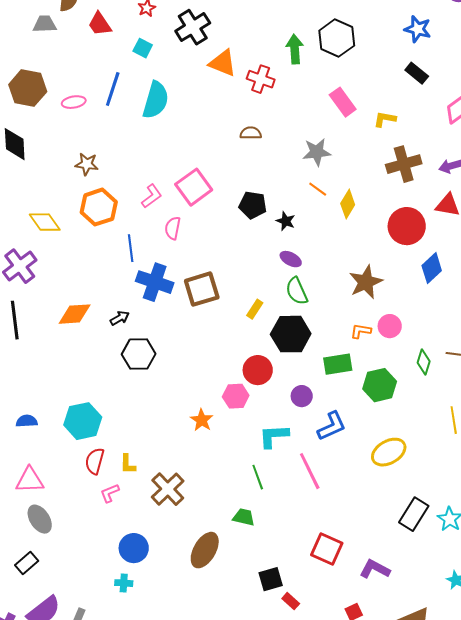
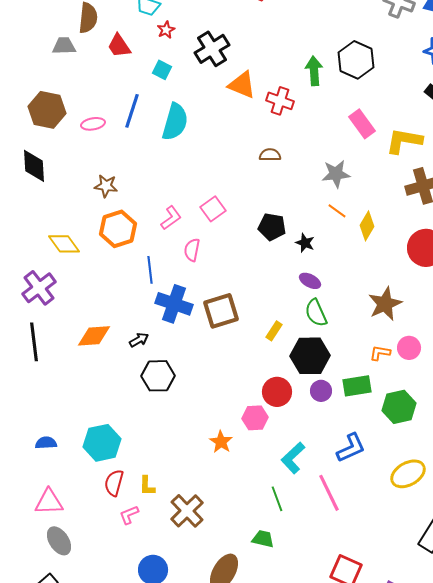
yellow L-shape: (385, 119) -> (404, 141), size x1.6
pink square: (194, 187) -> (213, 209), size x0.7
purple circle: (302, 396) -> (321, 391), moved
cyan L-shape: (274, 436) -> (293, 458), turned -40

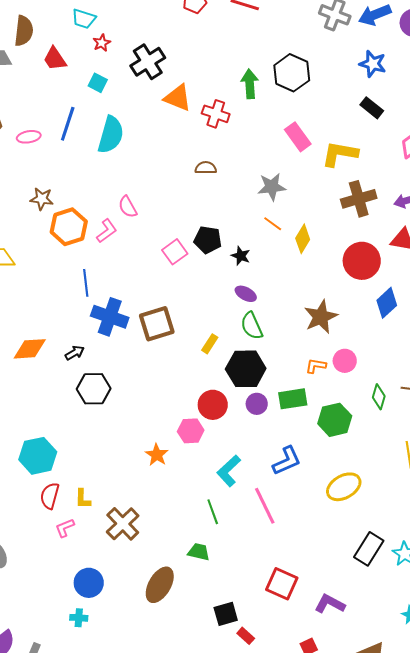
pink square: (213, 209) -> (175, 252), moved
orange hexagon: (118, 229) -> (69, 227), moved
pink semicircle: (192, 250) -> (128, 207), moved, turned -40

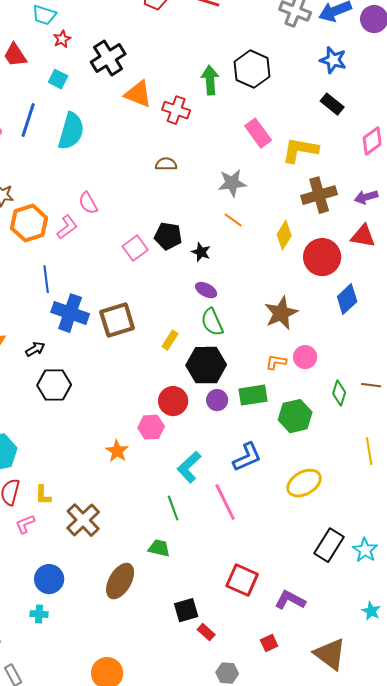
yellow diamond: (303, 239) -> (284, 235), moved

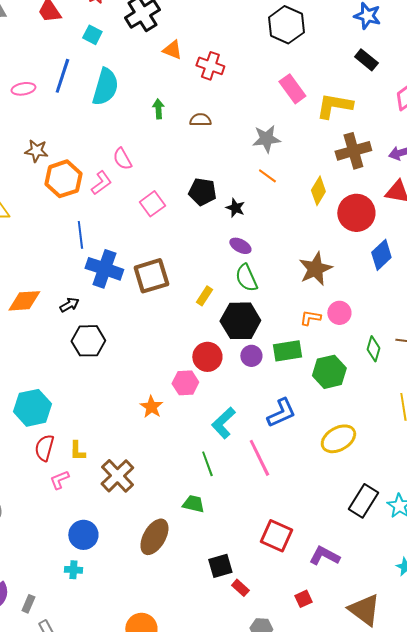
green arrow: (210, 80) -> (158, 109), moved, size x0.7
orange triangle: (138, 94) -> (172, 50), size x0.7
pink square: (135, 248) -> (152, 204), moved

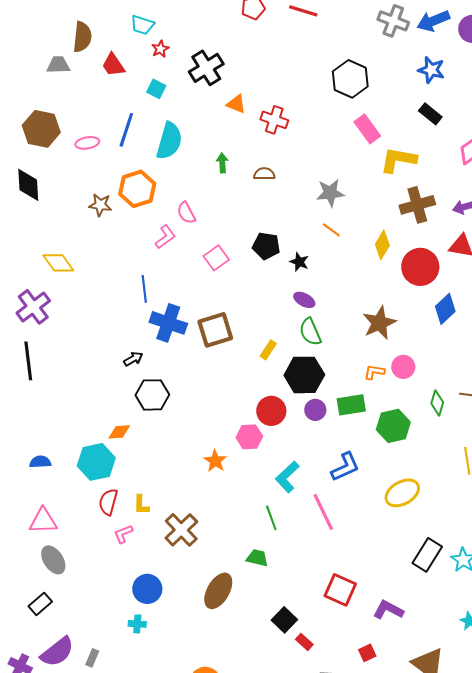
pink rectangle: (292, 89) -> (367, 129), moved
orange hexagon: (63, 179) -> (137, 189), moved
orange diamond: (24, 301) -> (119, 432), moved, size x0.7
black square: (220, 566) -> (284, 620), turned -30

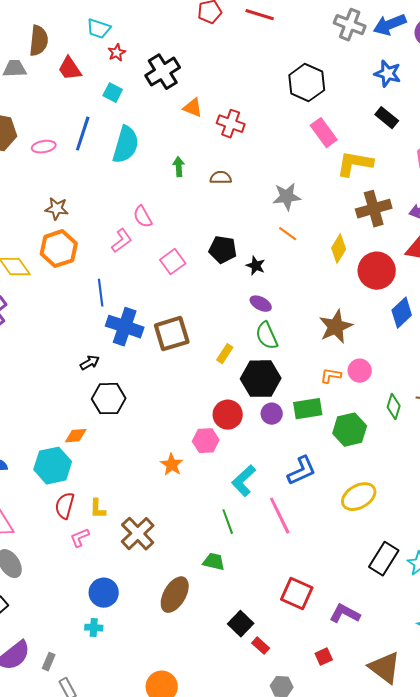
orange hexagon: (137, 189) -> (59, 249), moved

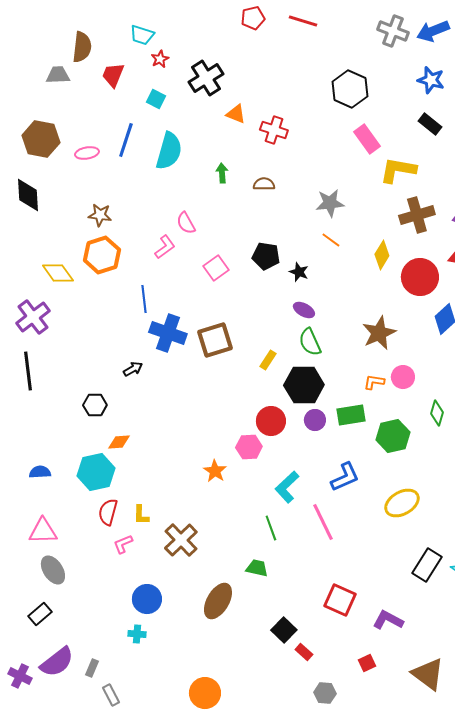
red trapezoid: (70, 69) -> (113, 75), turned 56
black hexagon: (109, 399) -> (95, 405), moved, size x0.7

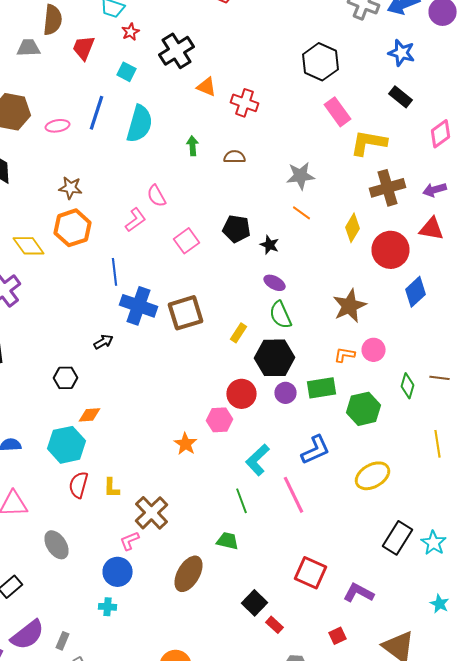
pink L-shape: (123, 544) -> (130, 541), moved
gray ellipse: (53, 570) -> (56, 545), moved

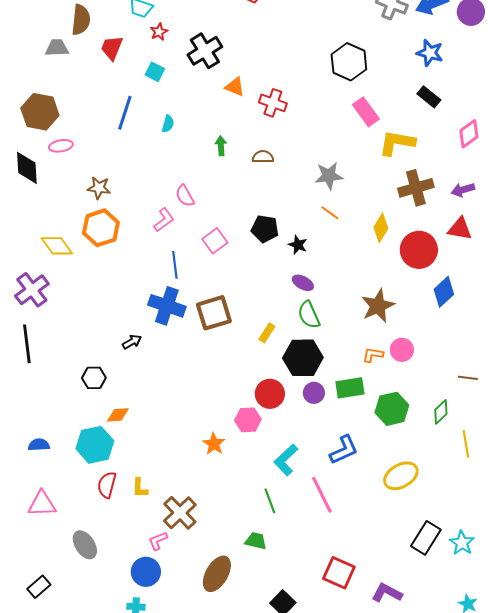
cyan semicircle: (140, 124) -> (168, 124), size x0.5
pink ellipse: (58, 126) -> (61, 146), moved
blue line: (114, 272) -> (175, 265), moved
green diamond: (408, 386) -> (441, 412), moved, turned 30

